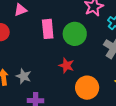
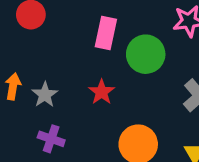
red star: (66, 65) -> (102, 92), moved

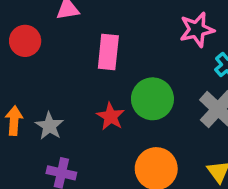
green circle: (146, 54) -> (152, 99), moved

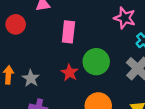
pink star: (197, 30) -> (125, 18), turned 30

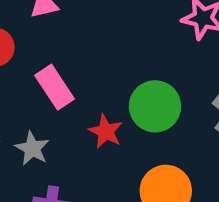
pink rectangle: (68, 32) -> (55, 87), moved, turned -35

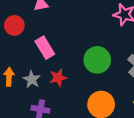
red star: (106, 131) -> (58, 78), moved, turned 30

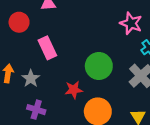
red star: (58, 78) -> (74, 90), moved

